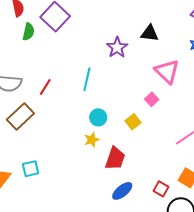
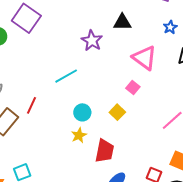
cyan line: (87, 79) -> (66, 76), turned 55
red line: (45, 87) -> (31, 105), moved

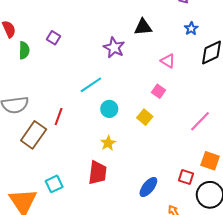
purple square: (26, 18) -> (53, 38), moved, size x0.5
pink triangle: (144, 58) -> (168, 61), size x0.6
cyan circle: (82, 112) -> (109, 109), moved
red trapezoid: (105, 151) -> (98, 173), moved

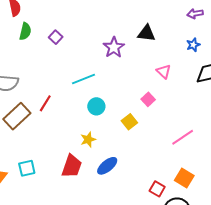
purple square: (53, 38) -> (56, 37), moved
blue ellipse: (148, 187) -> (107, 166), moved

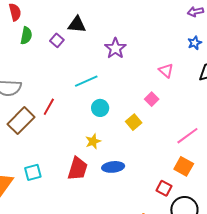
black triangle: (146, 33) -> (77, 25), moved
blue ellipse: (107, 166) -> (113, 167), turned 35
orange square: (184, 178) -> (184, 166), moved

